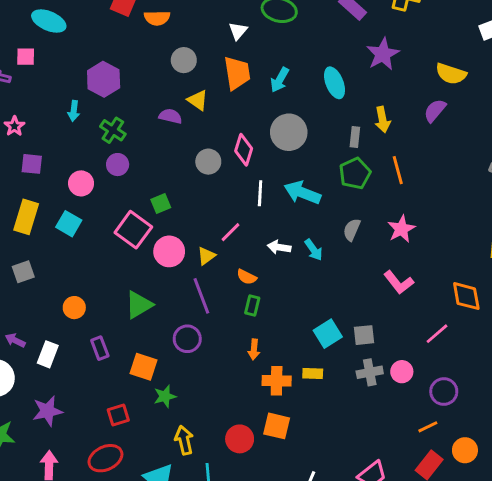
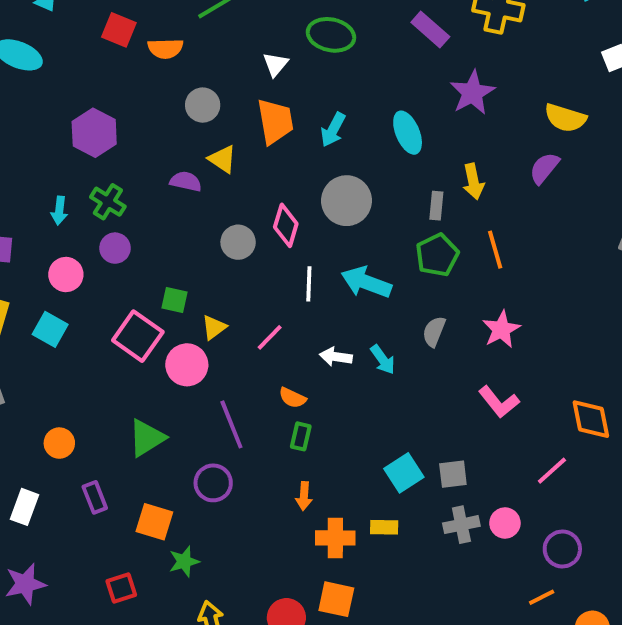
cyan arrow: (74, 111) -> (59, 210), moved
green square: (161, 203) -> (175, 300), turned 36
yellow triangle: (206, 256) -> (214, 327), moved

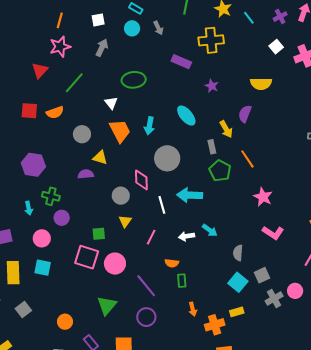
purple star: (472, 93) -> (212, 86), size x0.6
purple semicircle: (544, 168) -> (245, 114), moved
yellow triangle: (214, 327) -> (125, 221), moved
gray semicircle: (434, 331) -> (238, 253), moved

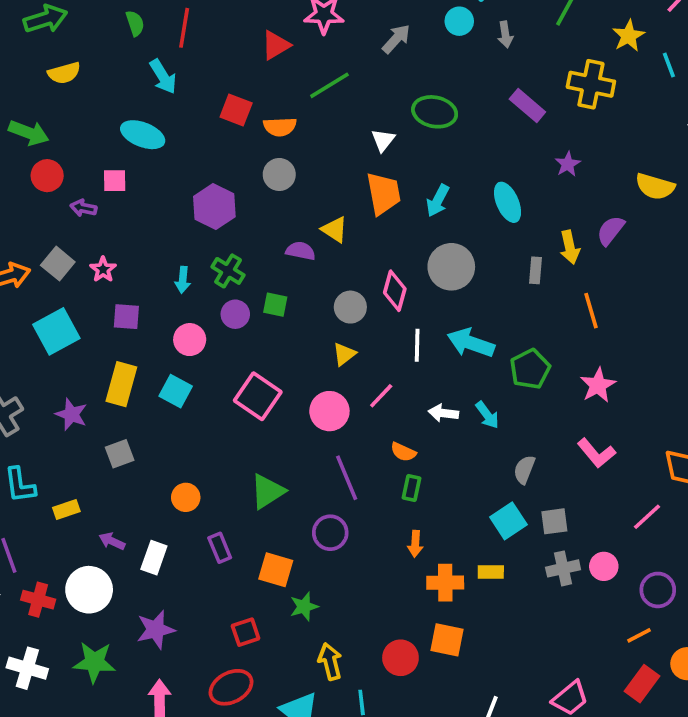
gray circle: (82, 134) -> (279, 174), moved
green pentagon: (220, 171) -> (530, 369), moved
green square: (99, 234) -> (275, 305), moved
pink circle: (115, 264) -> (329, 411), moved

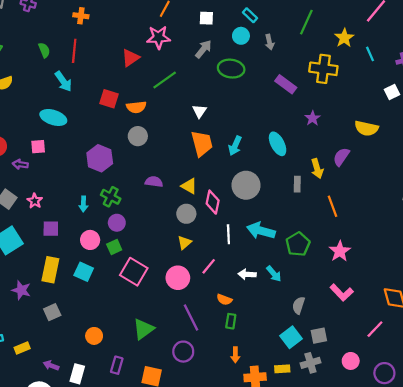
green ellipse: (435, 112) -> (231, 69), moved
yellow triangle: (335, 230) -> (189, 186), moved
green square: (275, 305) -> (114, 247), moved, turned -32
purple rectangle: (220, 548) -> (117, 365), turned 42
gray cross: (563, 568) -> (310, 363), moved

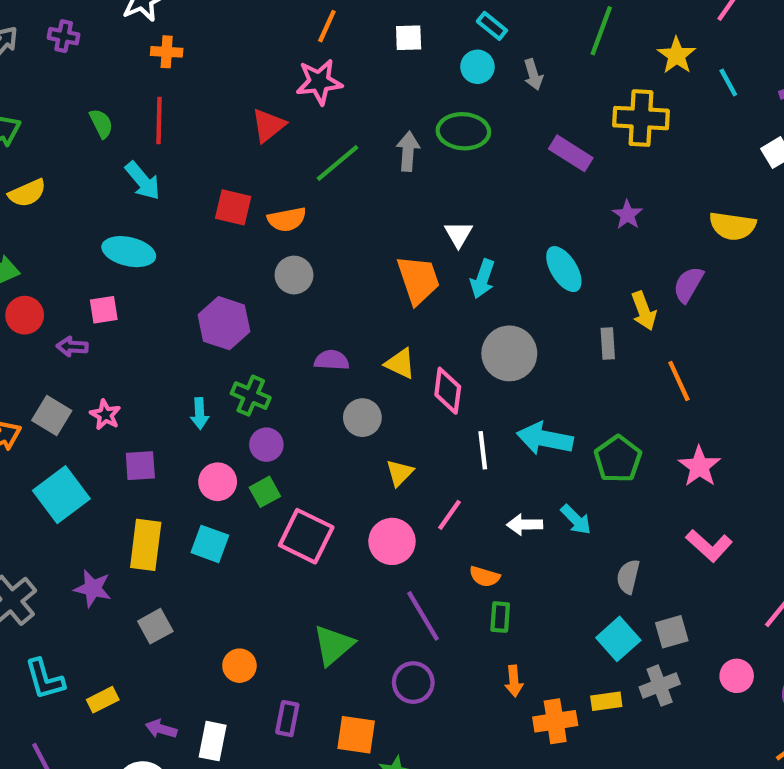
gray arrow: (203, 49) -> (408, 151), moved, turned -30
white triangle: (199, 111) -> (458, 234), moved
gray circle: (186, 214) -> (362, 418), moved

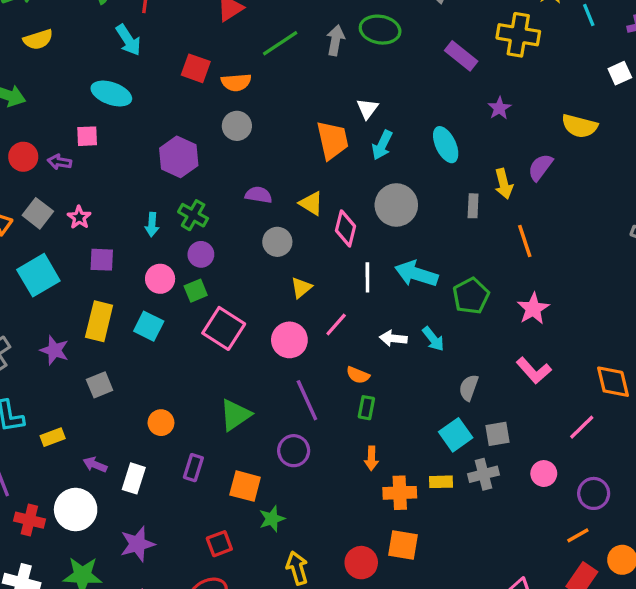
red circle: (25, 315) -> (23, 157), moved

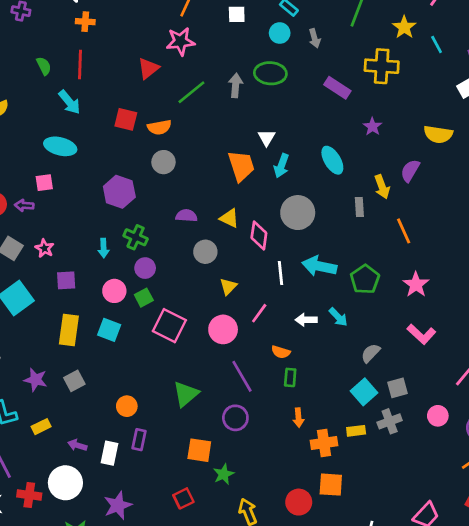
purple star: (54, 350) -> (36, 380), moved
gray semicircle: (469, 388) -> (371, 353), turned 30
purple rectangle: (193, 468) -> (139, 440), moved

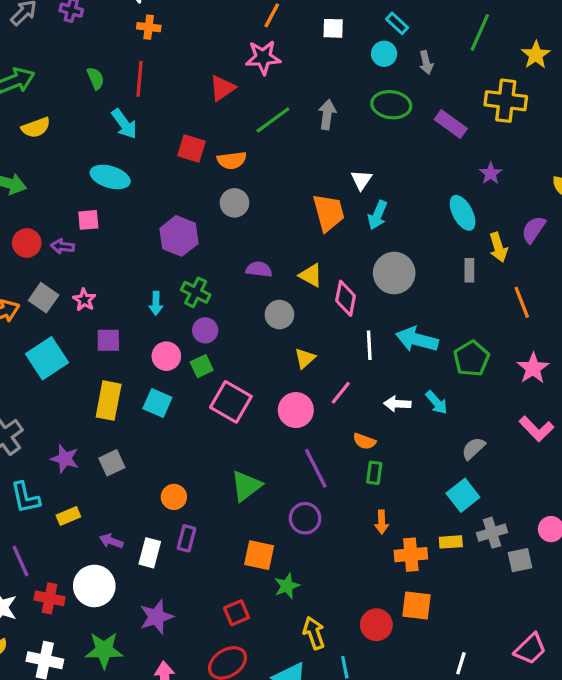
green ellipse: (270, 73) -> (391, 105), moved
cyan ellipse: (332, 160) -> (463, 213), moved
gray square: (398, 388) -> (520, 560), moved

